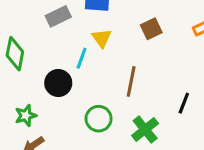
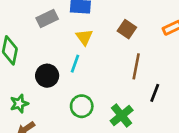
brown square: (151, 29) -> (127, 29), turned -30
cyan line: (82, 58) -> (75, 64), moved
brown line: (131, 81) -> (136, 66), moved

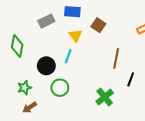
brown square: (127, 29) -> (98, 25), moved
green circle: (82, 106) -> (60, 88), moved

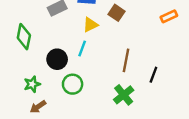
yellow triangle: (75, 36) -> (90, 25), turned 40
brown line: (116, 59) -> (126, 60), moved

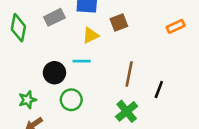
brown square: (117, 13) -> (119, 22), turned 35
green diamond: (24, 37) -> (18, 28), moved
cyan line: (82, 49) -> (82, 61), turned 70

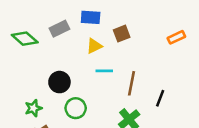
green diamond: (18, 28) -> (25, 39), turned -60
cyan line: (82, 61) -> (104, 71), moved

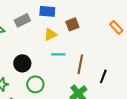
orange rectangle: (176, 37) -> (116, 27), turned 72

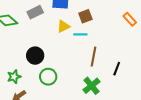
cyan line: (58, 54) -> (80, 34), moved

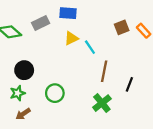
brown square: (85, 16) -> (122, 27), moved
cyan line: (80, 34) -> (90, 47), turned 56
black circle: (35, 56) -> (24, 70), moved

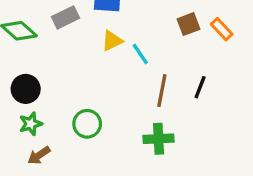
black circle: (24, 70) -> (26, 89), moved
black line: (129, 84) -> (200, 87), moved
green cross: (102, 103) -> (159, 139), turned 36

